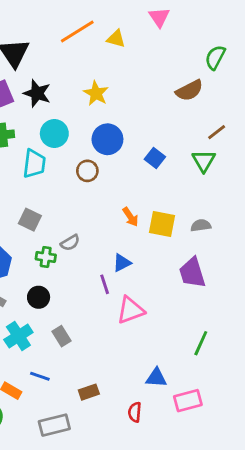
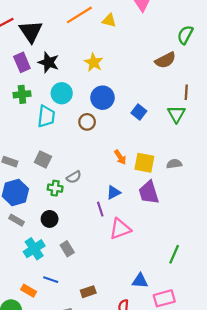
brown line: (217, 132) -> (186, 92), turned -48
purple trapezoid: (192, 273) -> (149, 192), moved

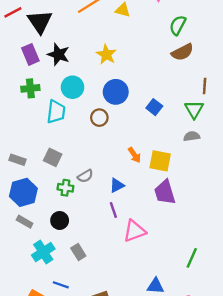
green semicircle: (185, 35) -> (178, 25), moved
gray semicircle: (174, 164) -> (192, 136), moved
blue triangle: (114, 192) -> (117, 185), moved

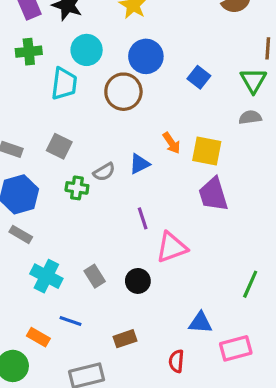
brown circle: (99, 118) -> (123, 92), size x1.5
blue triangle: (117, 185) -> (139, 164), moved
black circle: (60, 220) -> (138, 281), moved
cyan cross: (43, 252) -> (46, 276), turned -30

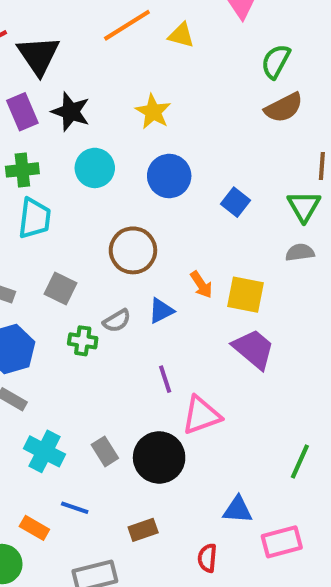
cyan trapezoid: (64, 84) -> (34, 218), moved
brown circle: (123, 92) -> (133, 250), moved
purple trapezoid: (213, 194) -> (254, 349), turned 147
black circle: (138, 281) -> (159, 457), size x1.6

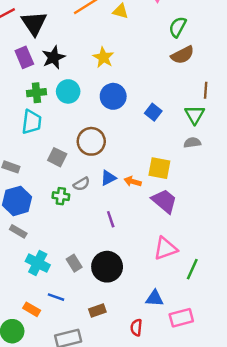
black star: (71, 112) -> (54, 57), turned 30
green cross: (22, 170) -> (36, 93), moved
orange arrow: (201, 285) -> (133, 182), moved, turned 140
gray square: (61, 289) -> (57, 157), moved
pink triangle: (201, 415) -> (165, 248), moved

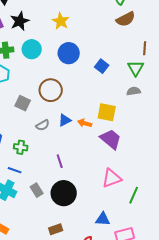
green cross: (61, 196) -> (21, 147), moved
purple line: (111, 219) -> (60, 161), moved
blue line: (56, 297) -> (15, 170), moved

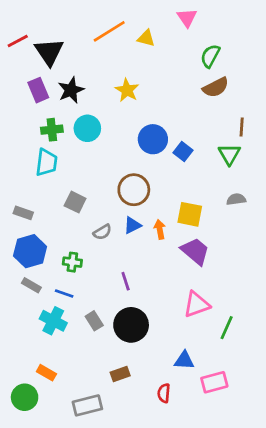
blue circle: (69, 53) -> (153, 139), moved
brown circle: (51, 90) -> (134, 190), moved
gray semicircle: (134, 91) -> (236, 199), moved
orange arrow: (85, 123) -> (160, 229), turned 64

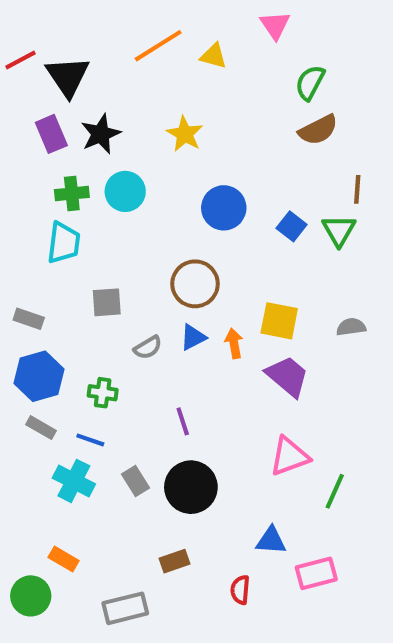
blue square: (183, 152) -> (292, 226), moved
gray semicircle: (236, 199) -> (351, 327), moved
gray square: (75, 202) -> (107, 302), turned -30

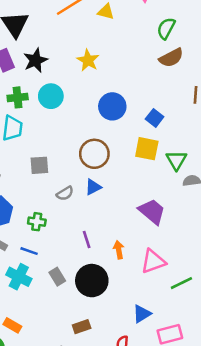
green triangle: (339, 230) -> (176, 160), moved
yellow square: (279, 321) -> (147, 149), moved
orange arrow: (234, 343) -> (119, 250), moved
green line: (335, 491) -> (181, 283), turned 40
blue triangle: (271, 541) -> (142, 314), turned -36

